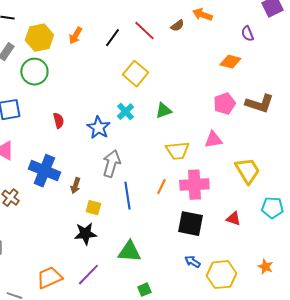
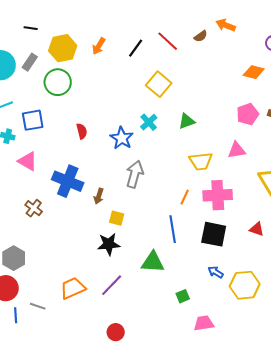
blue line: (127, 196) -> (173, 229), moved
green square: (144, 290) -> (183, 296), moved

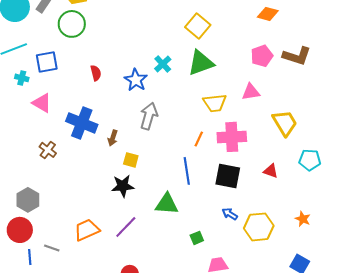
yellow square: (159, 84) -> (198, 26), moved
green triangle: (187, 121) -> (201, 63), size x1.6

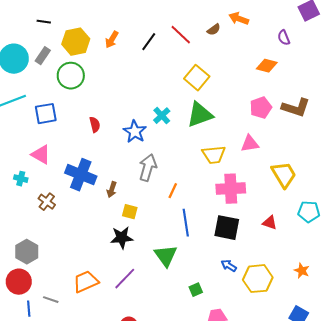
cyan cross: (22, 78) -> (21, 179), moved
orange line: (199, 139) -> (173, 191), moved
green triangle: (167, 204) -> (166, 256), turned 50

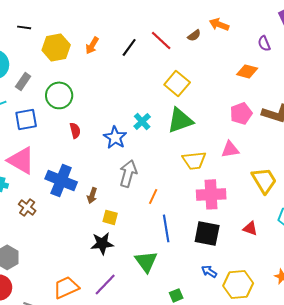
gray rectangle: (43, 56) -> (23, 81), moved
green circle: (71, 76) -> (59, 95), moved
pink triangle: (41, 155) -> (21, 160), size x1.4

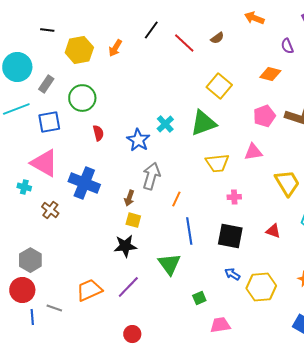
orange arrow: (219, 24) -> (254, 18), moved
black line: (129, 47) -> (151, 30), moved
yellow square: (177, 83) -> (219, 86), moved
pink cross: (211, 194) -> (234, 197), size x0.5
brown arrow: (92, 195) -> (129, 198), moved

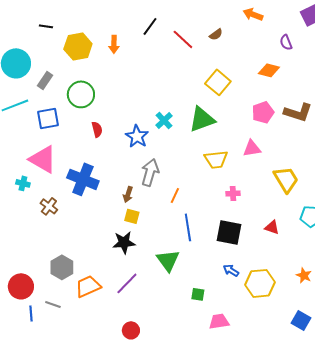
orange arrow: (115, 48) -> (114, 44), turned -30
gray hexagon: (30, 260) -> (62, 267), moved
green square: (199, 298) -> (198, 294), turned 32

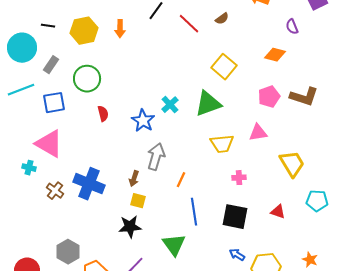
black line: (46, 26) -> (48, 26), moved
blue cross: (83, 179) -> (89, 184), moved

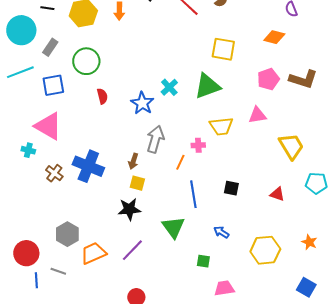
yellow square: (224, 67) -> (223, 49), turned -30
pink cross: (239, 178) -> (198, 145), moved
black square: (235, 217) -> (231, 188), moved, size x0.6
blue arrow: (237, 255) -> (221, 232), moved

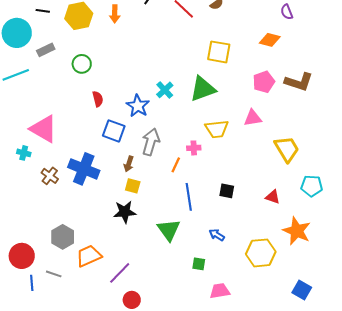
gray rectangle: (50, 47) -> (46, 50), turned 30
green circle: (86, 61) -> (82, 64), size x0.7
blue square: (53, 85) -> (114, 131), moved, turned 30
orange star: (309, 242) -> (297, 231), moved, size x1.8
purple line: (132, 250) -> (120, 273), moved

